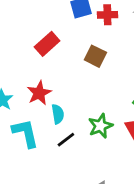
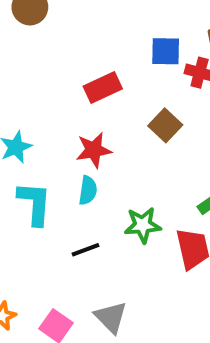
red star: (39, 93) -> (94, 150), moved
black line: (66, 140) -> (86, 250), moved

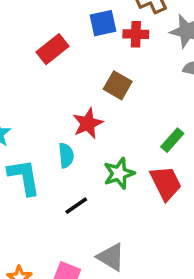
red rectangle: (103, 87) -> (53, 49), moved
red star: (94, 150) -> (88, 123), moved

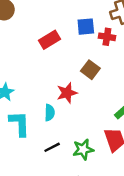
green star: (119, 173) -> (83, 149), moved

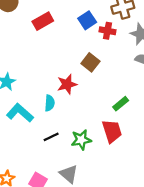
blue square: (86, 27) -> (87, 20), turned -30
red rectangle: (50, 40) -> (43, 21), moved
cyan L-shape: (19, 124) -> (20, 113), turned -48

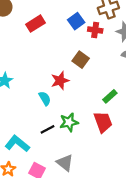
cyan semicircle: (50, 103) -> (45, 98), turned -32
cyan L-shape: (20, 113) -> (17, 144), moved
green star: (81, 140) -> (69, 122), moved

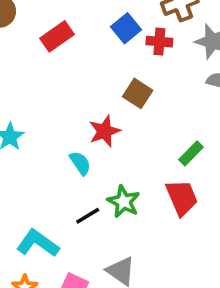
green star: (69, 122) -> (124, 202), turned -30

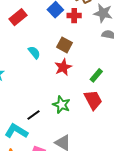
red star: (104, 131) -> (63, 67), moved
cyan semicircle: (80, 163) -> (34, 52), moved
black line: (88, 216) -> (33, 115), moved

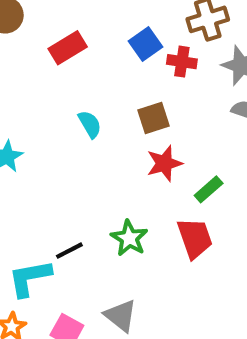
brown square: (65, 45) -> (153, 118), turned 35
red star: (63, 67) -> (164, 163), moved
cyan L-shape: (16, 131) -> (30, 278), turned -50

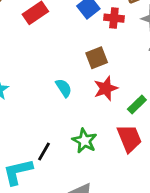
cyan semicircle: (90, 124) -> (64, 88), moved
black line: (69, 251) -> (44, 151), turned -30

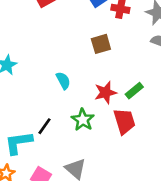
cyan semicircle: (64, 88) -> (63, 81), moved
red star: (106, 88) -> (105, 93), moved

